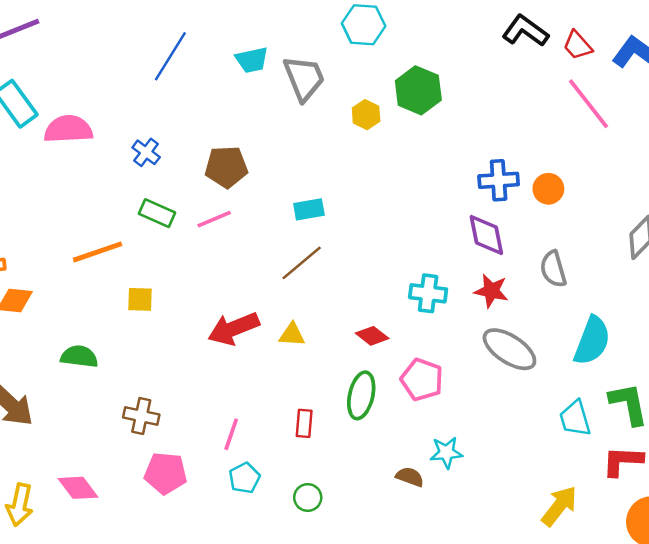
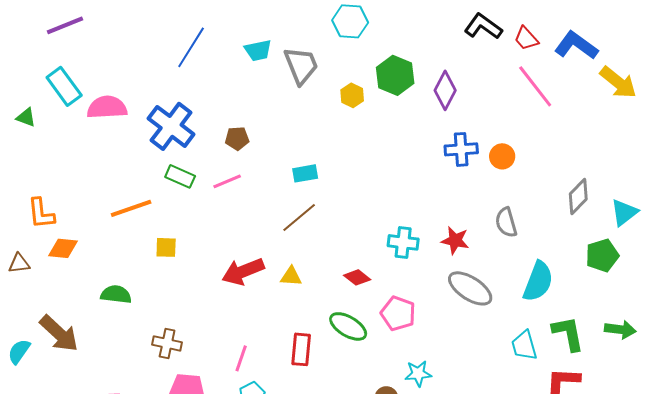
blue cross: (146, 152) -> (171, 126), size x2.0
brown pentagon: (226, 167) -> (237, 138), size x0.7
purple diamond: (486, 235) -> (445, 90), moved, turned 39
green ellipse: (361, 395) -> (348, 326), turned -72
red rectangle: (304, 423) -> (301, 349), size x1.4

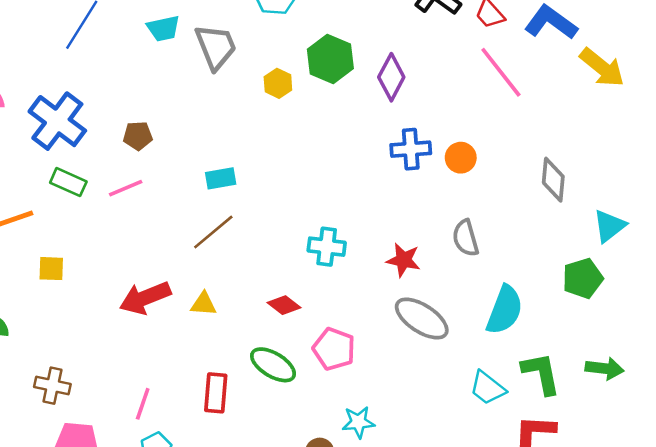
gray diamond: (578, 196) -> (553, 180), moved, turned -39
cyan cross: (403, 242) -> (327, 247), moved
cyan trapezoid: (524, 345) -> (488, 388), turned -36

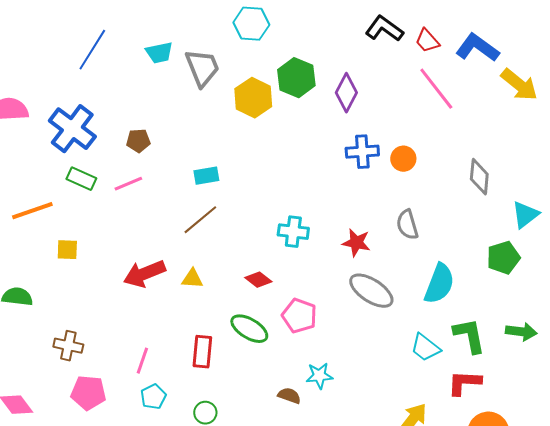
yellow hexagon: (278, 83) -> (253, 98), size x1.6

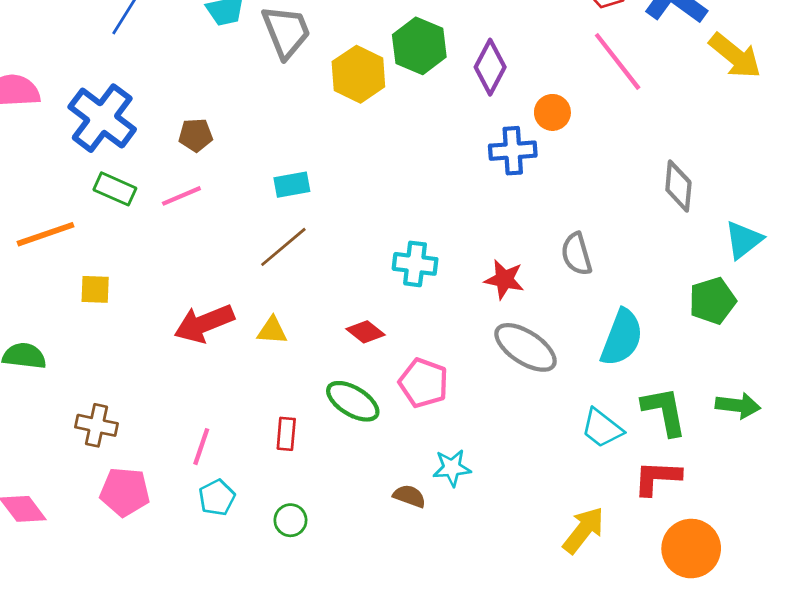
orange circle: (403, 159) -> (552, 112), moved
red rectangle: (202, 352) -> (286, 434), size x0.7

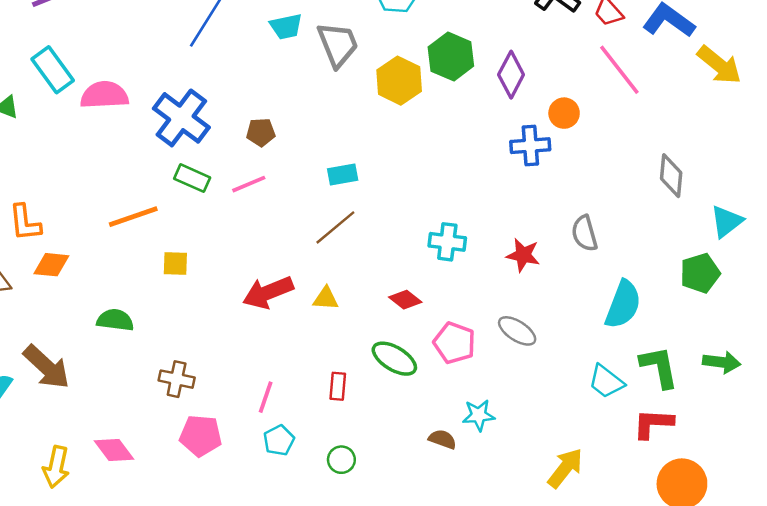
gray ellipse: (526, 347) -> (517, 331), moved, size x0.7
yellow arrow: (584, 530) -> (565, 468), moved

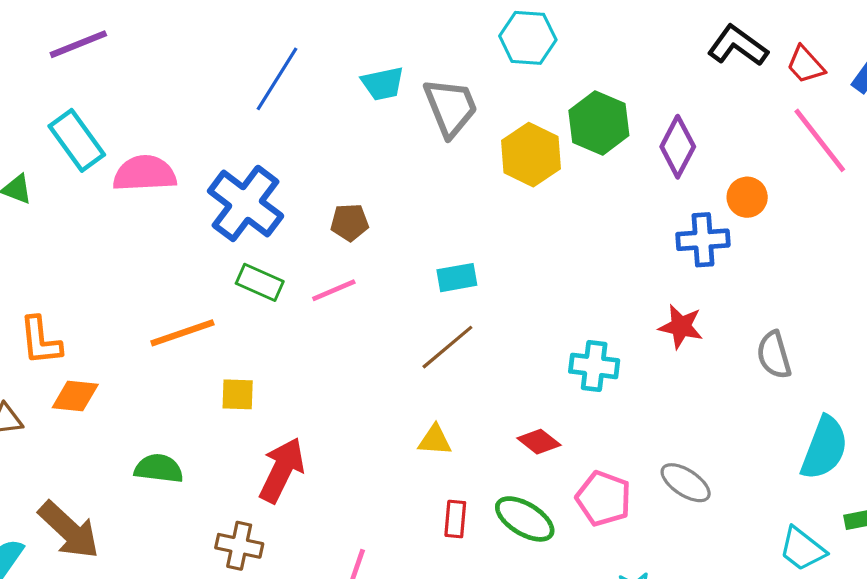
red star: (523, 255) -> (681, 327), moved
red arrow: (268, 292) -> (282, 470), moved, turned 138
red rectangle: (338, 386) -> (455, 519), moved

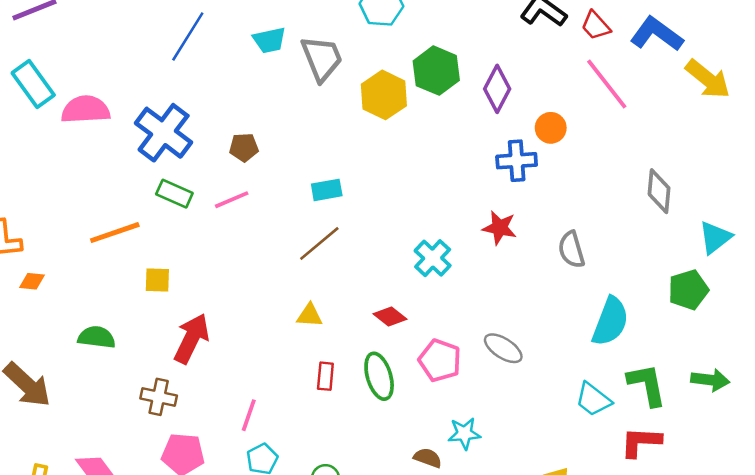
cyan cross: (594, 366) -> (433, 258), turned 36
orange diamond: (75, 396) -> (32, 281), size x0.7
green ellipse: (525, 519) -> (379, 376), turned 42

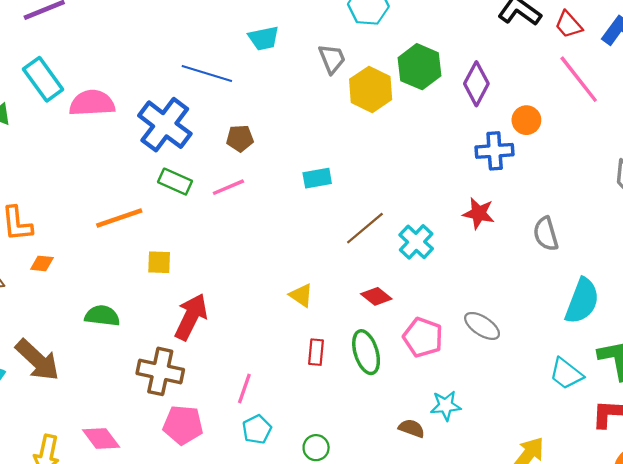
blue line: (188, 37) -> (207, 74), moved, turned 75
gray trapezoid: (322, 58) -> (332, 59), moved, size x0.7
brown line: (319, 244) -> (365, 228), moved
yellow triangle: (310, 315) -> (301, 295), turned 30
brown cross: (159, 397) -> (160, 371), size x1.4

